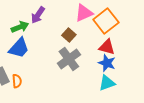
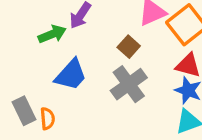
blue trapezoid: (19, 48) -> (71, 75), moved

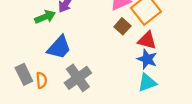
brown square: (129, 47) -> (122, 26), moved
gray cross: (129, 84) -> (78, 78), moved

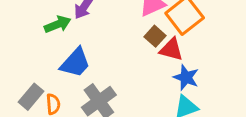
red triangle: (147, 40) -> (171, 49), moved
gray rectangle: (24, 74) -> (31, 97), turned 66

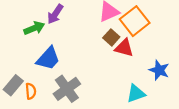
blue star: (186, 78) -> (159, 70), moved

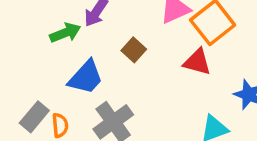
brown square: (111, 37) -> (134, 50), moved

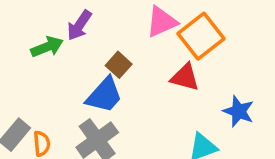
blue trapezoid: (86, 77) -> (104, 95), moved

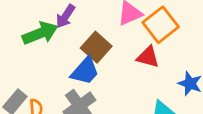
green arrow: (47, 47) -> (40, 33), size x1.4
brown square: (119, 65) -> (96, 47), size x1.5

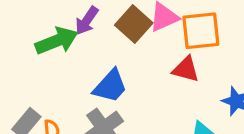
orange square: (161, 25) -> (201, 31), turned 32
brown square: (96, 47) -> (134, 24), moved

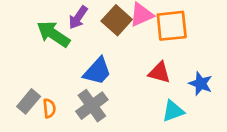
green arrow: (57, 41) -> (53, 34), turned -124
red triangle: (186, 69) -> (159, 73), moved

